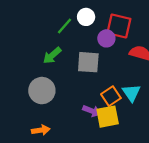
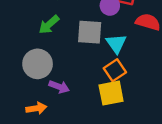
cyan triangle: (131, 93) -> (116, 44), moved
purple arrow: (92, 111) -> (59, 87), moved

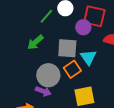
gray circle: (38, 64) -> (48, 75), moved
orange square: (115, 70) -> (72, 69), moved

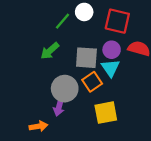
purple circle: (83, 27) -> (112, 50), moved
purple arrow: (43, 91) -> (59, 107), turned 84

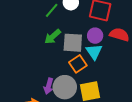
green arrow: (50, 51) -> (53, 37), moved
gray circle: (65, 89) -> (65, 87), moved

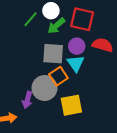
green arrow: (53, 37) -> (56, 26), moved
gray circle: (65, 87) -> (44, 88), moved

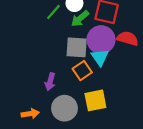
purple circle: (77, 46) -> (101, 40), size x1.6
gray circle: (44, 88) -> (64, 108), moved
purple arrow: (27, 100) -> (50, 82), moved

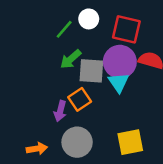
green arrow: (80, 19) -> (71, 59), moved
orange square: (82, 71) -> (80, 99), moved
yellow square: (95, 100) -> (130, 142), moved

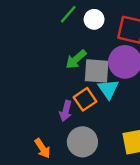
green line: (64, 29) -> (68, 14), moved
cyan triangle: (119, 82) -> (108, 89), moved
orange arrow: (37, 149) -> (42, 148), turned 66

